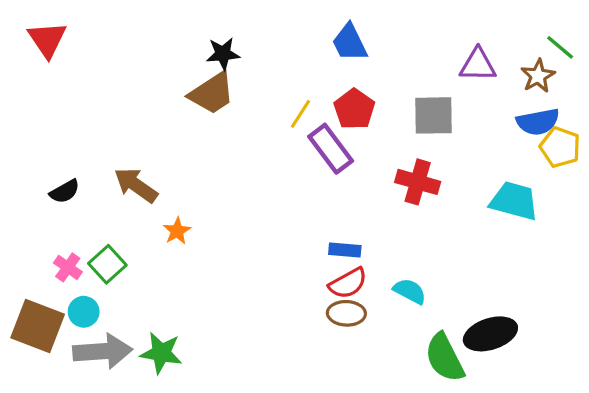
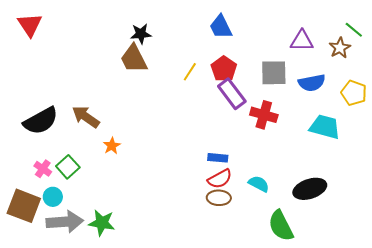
brown trapezoid: (212, 93) -> (134, 59), turned 96
blue semicircle: (538, 122) -> (312, 83), moved
purple rectangle: (331, 149) -> (232, 94), moved
black semicircle: (65, 191) -> (41, 121), size x1.8
black ellipse: (490, 334) -> (310, 189), moved

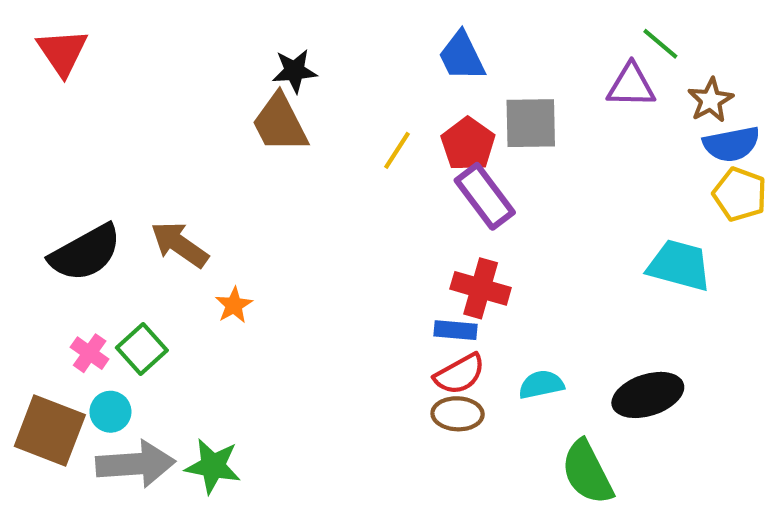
green line: (354, 30) -> (660, 44), moved
gray square: (274, 73) -> (531, 123), moved
blue semicircle: (312, 83) -> (731, 144), moved
red cross: (264, 115) -> (481, 288), moved
cyan semicircle: (259, 184) -> (541, 385), turned -40

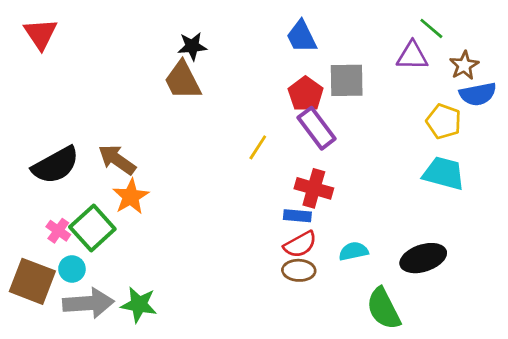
yellow line: (397, 150) -> (258, 147), moved
yellow pentagon: (740, 194) -> (444, 121), moved
orange star: (234, 305) -> (131, 197), moved, size x1.5
green square: (142, 349) -> (92, 228), size x1.4

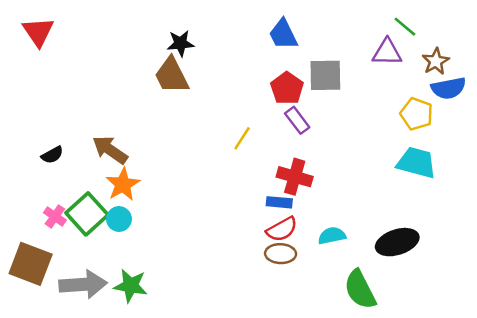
purple rectangle: (317, 128) -> (297, 120), size x0.7
black semicircle: (56, 165) -> (52, 155), size x0.5
cyan circle: (72, 269) -> (119, 219), moved

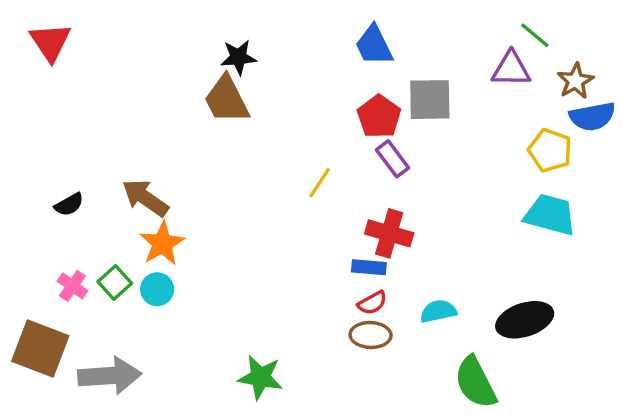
green square: (87, 214) -> (115, 282), size x0.6
red semicircle: (282, 229) -> (372, 303), size x0.7
green star: (131, 286) -> (260, 377), moved

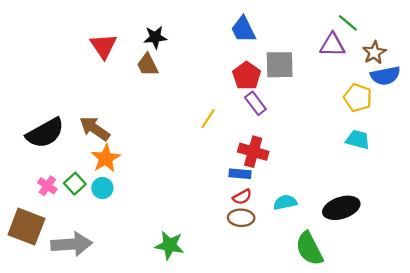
red triangle: (50, 42) -> (103, 46), moved
brown trapezoid: (227, 100) -> (148, 65), size x0.7
black semicircle: (69, 205) -> (45, 133), size x2.0
cyan trapezoid: (550, 215) -> (358, 140), size x0.7

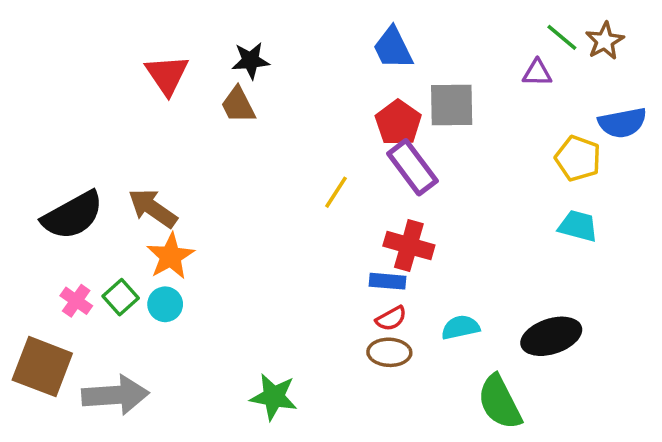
purple triangle: (332, 45) -> (537, 73), size x0.7
brown star: (374, 53) -> (605, 41), moved
purple rectangle: (255, 103) -> (412, 167), size x1.4

